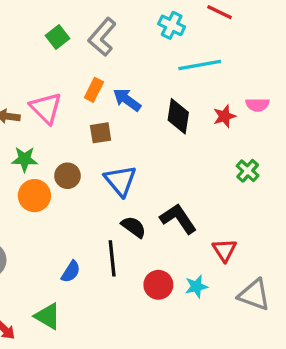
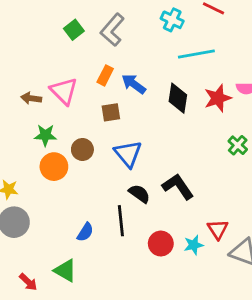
red star: (224, 116) -> (218, 98), size x1.4
red triangle: (224, 250) -> (218, 229), moved

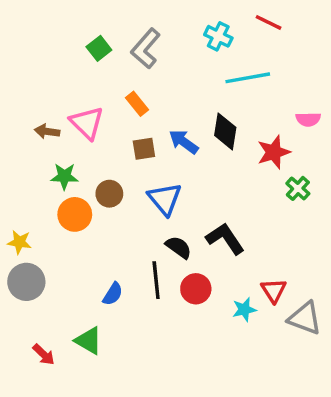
orange rectangle: (105, 75) -> (137, 104), turned -66
blue arrow: (134, 84) -> (184, 142), moved
red star: (218, 98) -> (274, 152), moved
red circle: (161, 244) -> (196, 289), moved

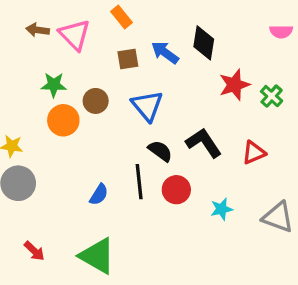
brown arrow: (47, 131) -> (38, 30), moved
red star: (274, 152) -> (234, 85), moved
red triangle: (274, 291) -> (254, 153), moved, turned 40
green triangle: (89, 341) -> (97, 256), moved, size x1.4

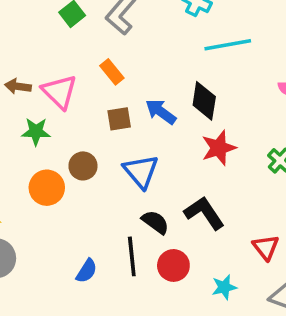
green star: (54, 85) -> (36, 132), moved
red star: (234, 85) -> (219, 148), moved
red triangle: (254, 153) -> (266, 247), moved, turned -45

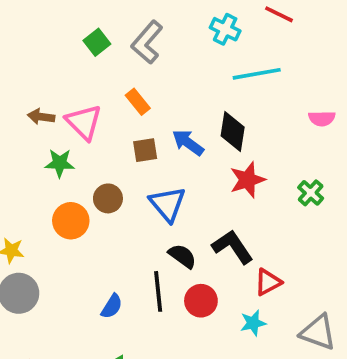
red triangle: (266, 247) -> (268, 282), moved, turned 40

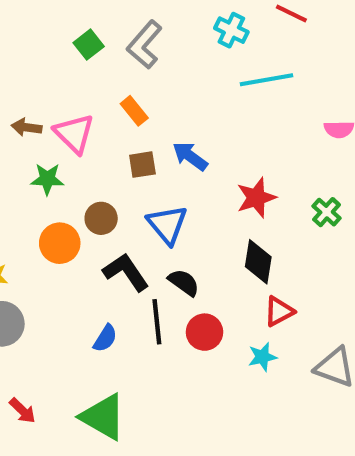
black diamond: (233, 131) -> (258, 262), moved
black L-shape: (233, 247) -> (126, 272), moved

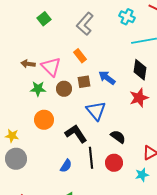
green square: (89, 45) -> (44, 19), moved
brown circle: (101, 218) -> (64, 89), moved
black diamond: (258, 262) -> (140, 70), moved
black semicircle: (184, 282) -> (118, 137), moved

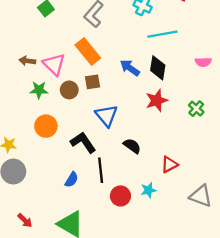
orange rectangle: (80, 56) -> (88, 52), size x1.6
blue arrow: (107, 78) -> (130, 68), moved
red circle: (114, 163) -> (120, 196), moved
cyan star: (142, 175) -> (148, 190), moved

